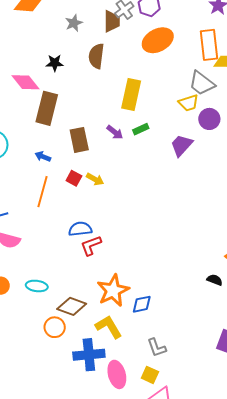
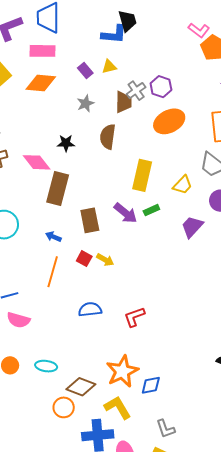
yellow trapezoid: (189, 103) -> (183, 185), moved, turned -30
purple arrow: (115, 132) -> (126, 213), size x1.4
red L-shape: (91, 245) -> (134, 317), moved

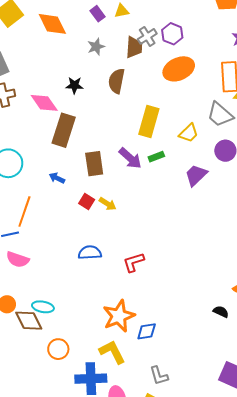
orange diamond: (41, 83) -> (52, 24), turned 56
orange line: (53, 272) -> (24, 212), moved
brown diamond: (81, 387) -> (29, 321), moved, turned 40

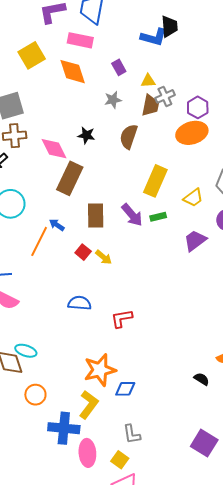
yellow triangle: (122, 11) -> (148, 81), moved
purple hexagon: (172, 34) -> (198, 107), moved
orange line: (24, 212) -> (39, 241), moved
yellow L-shape: (112, 352) -> (89, 405), turned 56

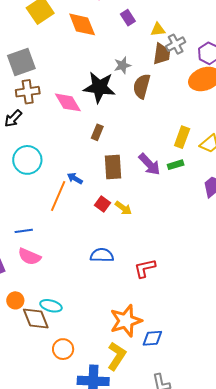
gray star: (113, 100) -> (122, 65), moved
black star: (86, 135) -> (99, 87), size x1.8
brown rectangle: (70, 178) -> (97, 132), moved, size x0.5
yellow rectangle: (155, 181) -> (182, 137), moved, size x0.7

